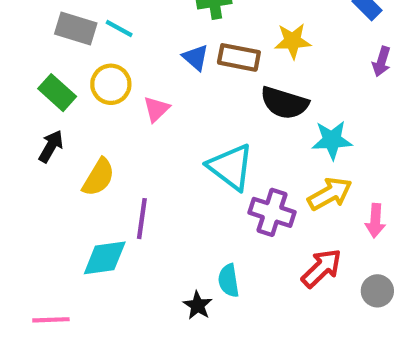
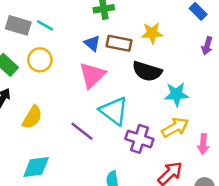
pink triangle: (156, 109) -> (92, 75), moved, size x1.6
purple line: (142, 219) -> (82, 131), moved, turned -60

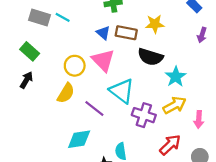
yellow circle: (40, 60) -> (75, 66), moved
pink triangle: (92, 75) -> (103, 60), turned -30
cyan star: (176, 94) -> (176, 77), turned -30
yellow semicircle: (32, 117) -> (66, 93), moved
cyan diamond: (36, 167) -> (79, 139), moved

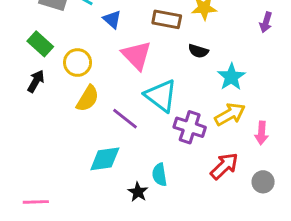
blue triangle: (103, 33) -> (112, 19), moved
black semicircle: (150, 57) -> (198, 51), size x0.6
yellow circle: (75, 66) -> (78, 63), moved

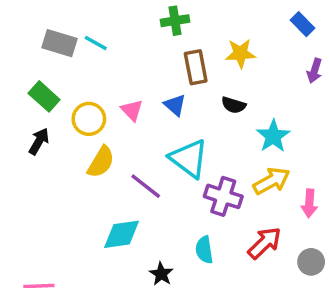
blue triangle: (112, 19) -> (175, 105), moved
brown rectangle: (167, 19) -> (196, 67), turned 68
pink triangle: (136, 55) -> (132, 110), moved, size x0.6
cyan semicircle: (159, 175) -> (204, 250), moved

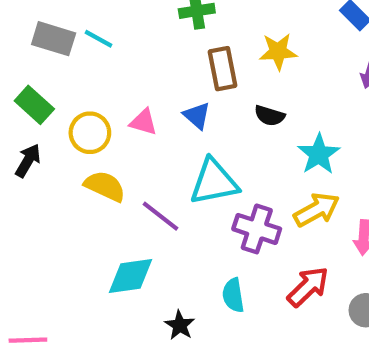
pink triangle: (132, 110) -> (143, 122), turned -30
cyan triangle: (189, 159) -> (214, 182), turned -48
yellow semicircle: (101, 162) -> (105, 186), turned -96

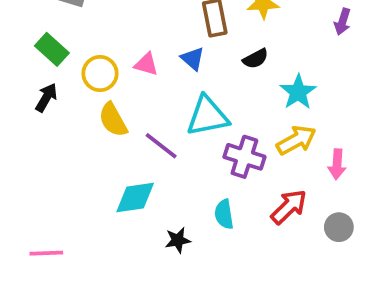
black semicircle: (270, 116) -> (256, 59), turned -45
yellow semicircle: (105, 186) -> (113, 120), turned -144
black star: (180, 325) -> (178, 240), turned 30

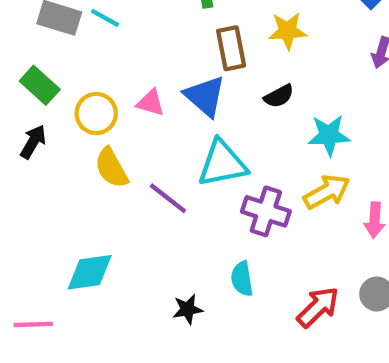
blue triangle: (193, 59) -> (205, 96), size x1.5
cyan star: (298, 92) -> (329, 135), turned 30
cyan diamond: (135, 198) -> (90, 272), moved
red arrow: (289, 207) -> (318, 307), moved

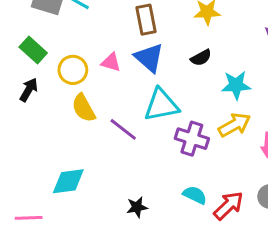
brown rectangle: (231, 48) -> (146, 20), moved
cyan semicircle: (242, 279) -> (195, 195), moved, turned 125

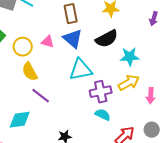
black semicircle: (201, 58) -> (107, 39), size x1.6
purple line: (123, 129) -> (41, 96), moved
purple cross: (192, 139) -> (101, 92), turned -30
cyan semicircle: (195, 195) -> (103, 115), moved

